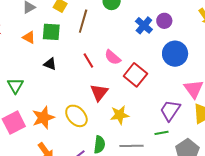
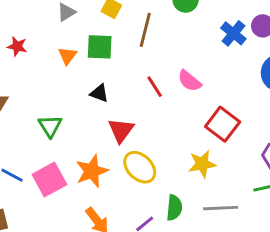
orange triangle: (29, 37) -> (67, 56), turned 40
red square: (135, 75) -> (223, 124), moved
red triangle: (99, 92) -> (121, 130), moved

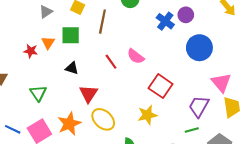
red star: (17, 46) -> (31, 51), moved

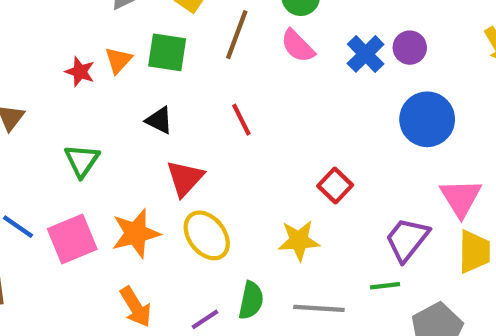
pink semicircle: (136, 56) -> (298, 46), moved
red square: (161, 86) -> (335, 185), size x0.7

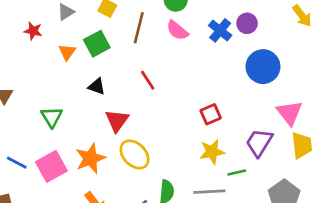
green square: (167, 52) -> (97, 44), turned -30
red star: (80, 72) -> (33, 31), moved
red square: (335, 185) -> (211, 114), turned 30
yellow star: (299, 241) -> (212, 152), moved
green line: (385, 286) -> (237, 173), moved

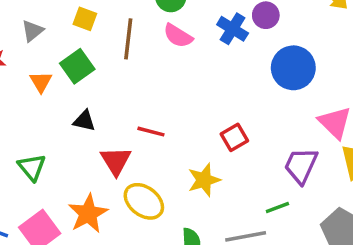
red line: (148, 80) -> (151, 132), moved, turned -35
yellow star: (212, 152) -> (204, 180), moved

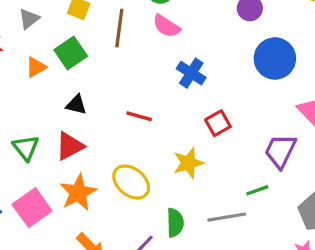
blue cross: (233, 29) -> (191, 73), moved
orange triangle: (41, 82) -> (36, 67), turned 30
red triangle: (116, 161) -> (70, 146), moved, turned 32

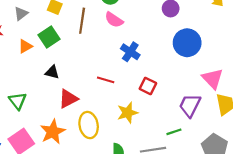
red line: (139, 116) -> (106, 80), moved
red square: (218, 123) -> (148, 86), turned -35
red triangle: (70, 146) -> (68, 99), moved
yellow ellipse: (131, 182) -> (89, 125), turned 40

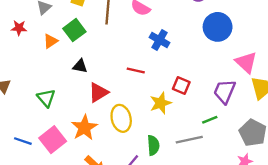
red square: (148, 86) -> (181, 85), moved

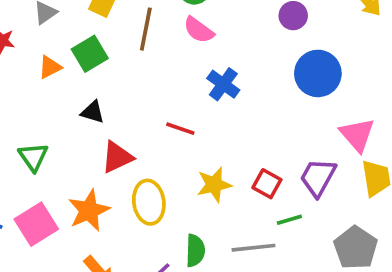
red square: (181, 85) -> (267, 184), moved

